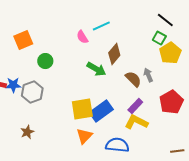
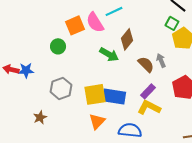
pink semicircle: (82, 37) -> (95, 22), size x1.5
orange square: (23, 40) -> (75, 25), moved
gray hexagon: (32, 92) -> (61, 88), moved
blue rectangle: (101, 111) -> (114, 96), turned 45

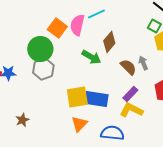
pink semicircle: (95, 22) -> (77, 25), turned 45
orange square: (75, 25) -> (57, 28), turned -30
green circle: (58, 46) -> (40, 49), size x1.6
gray hexagon: (61, 88) -> (43, 69), moved

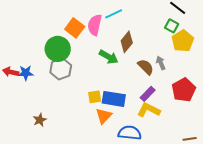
yellow square: (77, 97) -> (95, 97), size x0.6
orange triangle: (79, 124) -> (104, 116), moved

